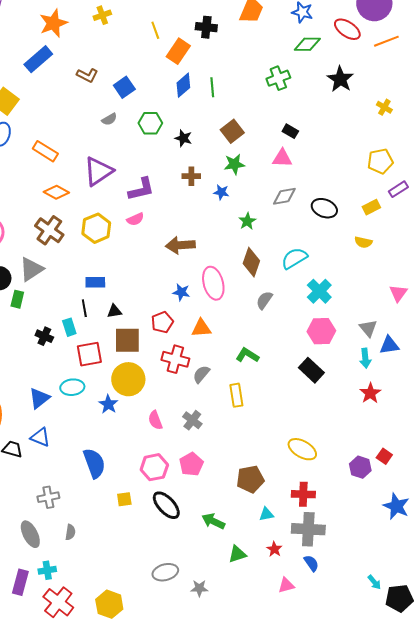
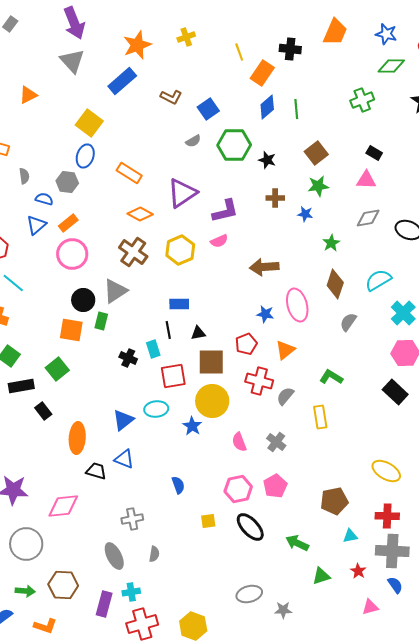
green hexagon: (150, 123) -> (234, 145), size x1.4
orange triangle: (201, 328) -> (285, 350), turned -35
blue semicircle: (94, 463) -> (178, 485), size x0.6
red cross: (58, 602) -> (142, 624), turned 36

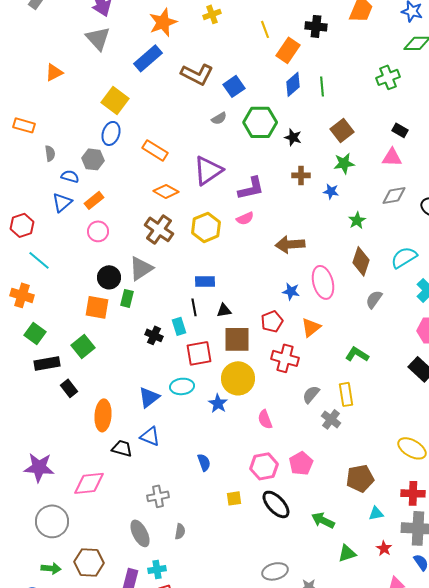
brown L-shape: (171, 97) -> (197, 74), size x1.5
pink circle: (72, 254) -> (98, 231), size x0.7
gray semicircle: (285, 396) -> (311, 394), moved
gray cross: (276, 442) -> (331, 419), moved

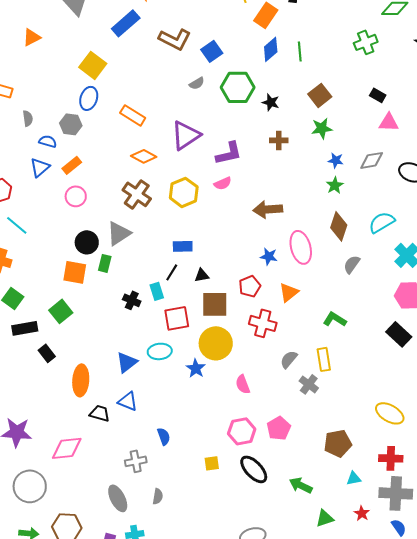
pink triangle: (392, 157) -> (389, 122), moved
blue star: (331, 191) -> (336, 160), moved
black line: (194, 307) -> (172, 272), turned 42
blue semicircle: (204, 462) -> (164, 436), moved

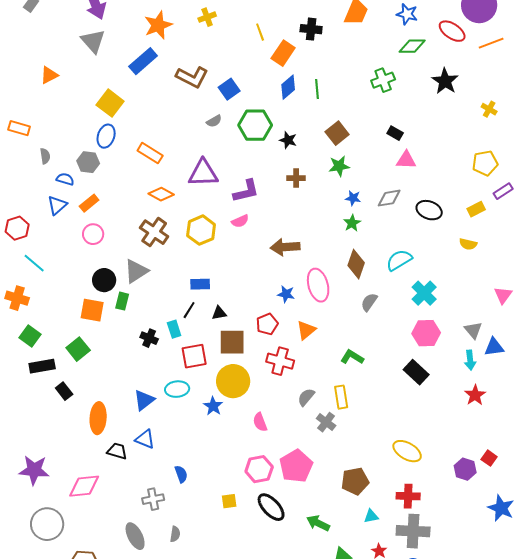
purple triangle: (186, 135) -> (203, 173), turned 32
pink pentagon: (279, 428) -> (296, 466), size x1.4

